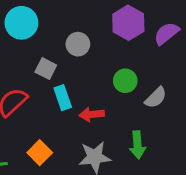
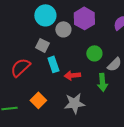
cyan circle: (21, 23) -> (45, 15), moved
purple hexagon: (128, 23) -> (84, 18), moved
green arrow: (137, 145) -> (102, 82), moved

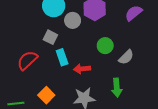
green arrow: (102, 82) -> (117, 88), moved

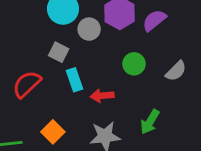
purple semicircle: (134, 13) -> (154, 20), moved
gray semicircle: (126, 57) -> (176, 71), moved
green arrow: (117, 88) -> (150, 122), turned 36

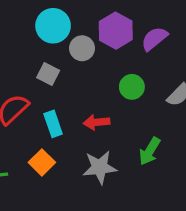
cyan rectangle: (75, 80) -> (53, 124), moved

